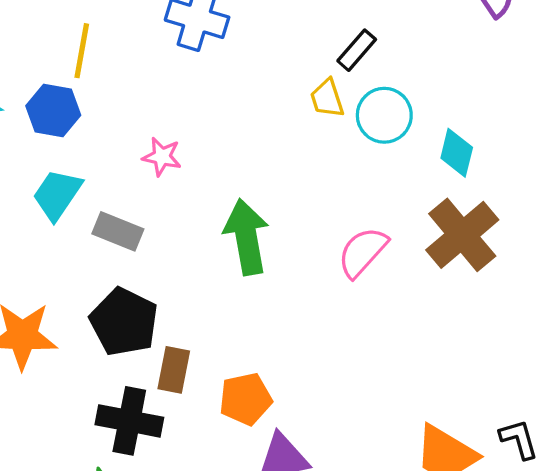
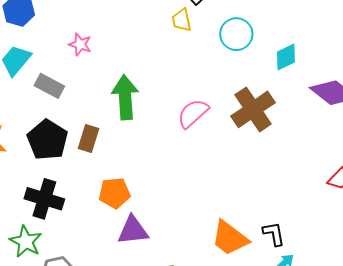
cyan circle: (384, 115) -> (236, 34), moved
cyan diamond: (457, 153) -> (286, 57), moved, turned 44
brown rectangle: (174, 370) -> (88, 139), moved

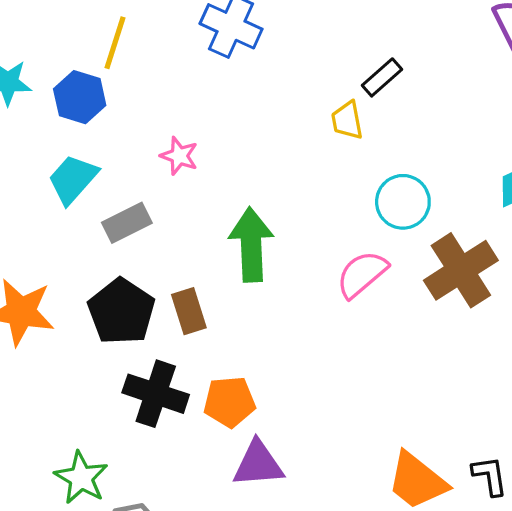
cyan circle: (236, 34) -> (403, 202), moved
gray rectangle: (49, 86) -> (127, 223), turned -56
brown rectangle: (88, 139) -> (189, 311), turned -36
black cross: (44, 199) -> (156, 394), moved

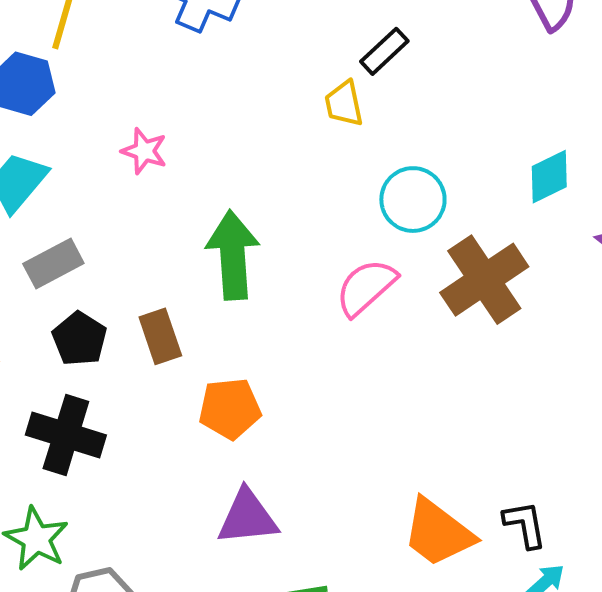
gray rectangle: (127, 223) -> (53, 263), moved
black pentagon: (121, 311) -> (80, 339), size x0.7
black cross: (156, 394) -> (66, 435), moved
orange pentagon: (229, 402) -> (230, 409), moved

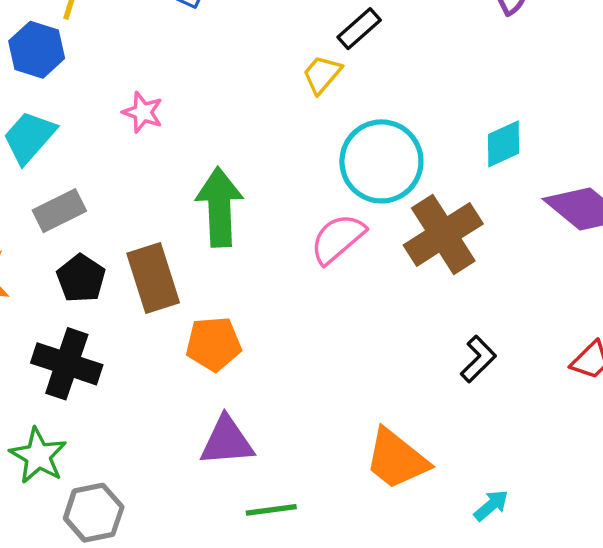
yellow trapezoid: (344, 104) -> (322, 74), turned 51
cyan circle: (413, 200) -> (381, 161), size x1.4
brown rectangle: (160, 336) -> (153, 278), size x1.4
black L-shape: (525, 525) -> (478, 359), moved, turned 54

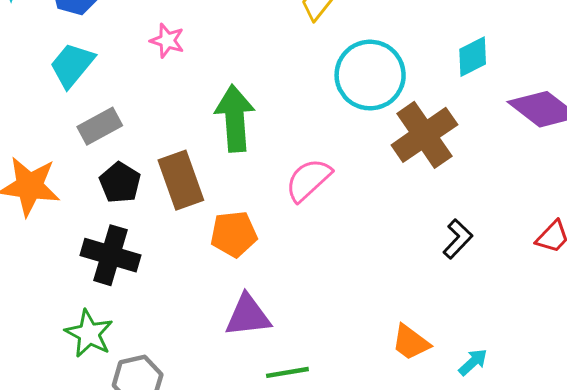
pink semicircle: (338, 239) -> (308, 180), moved
orange trapezoid: (397, 459) -> (411, 342), moved, size x0.7

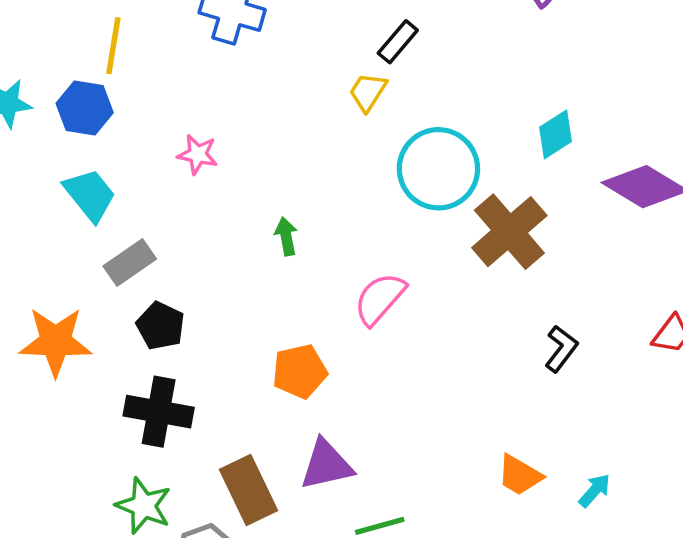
cyan trapezoid: (72, 65) -> (90, 195), turned 108
green arrow: (235, 118) -> (286, 236), size x0.5
brown rectangle: (181, 180) -> (249, 490), moved

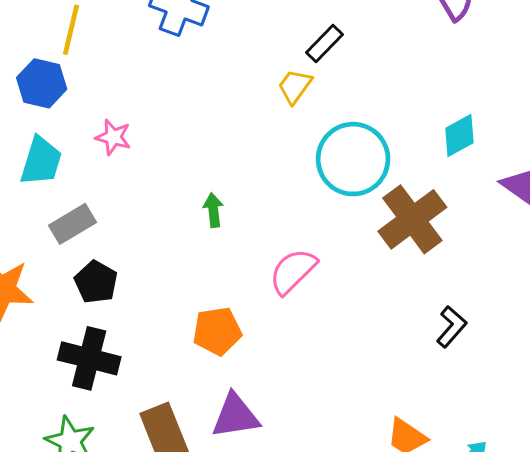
pink star: (198, 154) -> (113, 137), moved
cyan trapezoid: (90, 195) -> (41, 161), turned 52

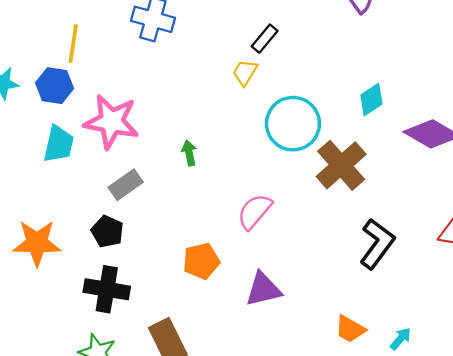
pink star: (113, 137) -> (111, 122), size x2.0
green arrow: (213, 210) -> (189, 153), moved
gray rectangle: (72, 224) -> (126, 185), moved
black L-shape: (451, 327) -> (377, 244), size x1.6
purple triangle: (235, 416) -> (263, 289), moved

